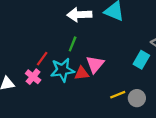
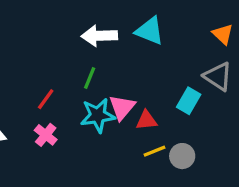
cyan star: (62, 70) -> (98, 115), moved
red triangle: (82, 73) -> (146, 120), moved
pink cross: (33, 77) -> (46, 135), moved

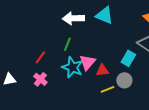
cyan star: (98, 115) -> (72, 67), turned 30
gray circle: (182, 156) -> (124, 80), moved

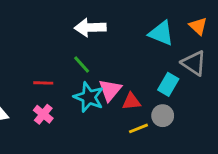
cyan triangle: (104, 15) -> (161, 33), moved
green line: (67, 44) -> (82, 64), turned -64
red line: (40, 57) -> (43, 83), turned 56

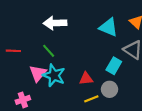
red line: (43, 83) -> (13, 51), moved
pink triangle: (110, 90) -> (38, 73), moved
pink cross: (43, 114) -> (23, 100), moved, turned 32

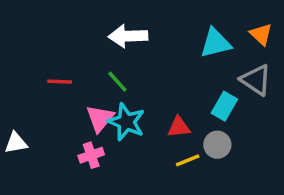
cyan triangle: (108, 27) -> (216, 43), turned -36
pink cross: (23, 100) -> (91, 155), moved

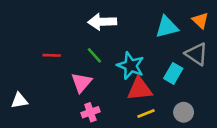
cyan star: (126, 122) -> (131, 66), moved
red triangle: (179, 127) -> (140, 89), size x1.5
gray circle: (217, 145) -> (184, 112), moved
pink cross: (91, 155) -> (90, 112), moved

